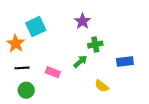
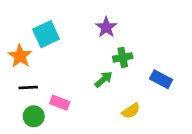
blue rectangle: (125, 62) -> (161, 79), turned 35
pink rectangle: (53, 72) -> (60, 103), moved
yellow semicircle: (102, 86) -> (131, 111), turned -72

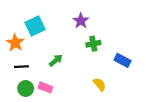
green arrow: (104, 79) -> (56, 60), moved
pink rectangle: (60, 103) -> (45, 87), moved
yellow semicircle: (131, 111) -> (100, 84), turned -96

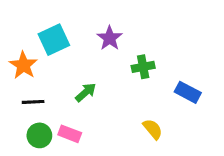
purple star: (81, 21) -> (110, 38), moved

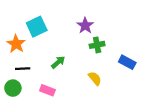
purple star: (110, 38) -> (85, 26), moved
yellow semicircle: (153, 129) -> (95, 78), moved
green circle: (39, 135) -> (13, 88), moved

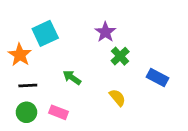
green cross: (97, 45) -> (120, 56), turned -32
green arrow: (58, 62) -> (72, 78), turned -104
green circle: (13, 88) -> (26, 112), moved

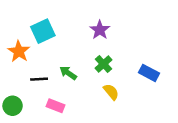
green cross: (120, 56) -> (104, 64), moved
black line: (28, 86) -> (39, 79), moved
green circle: (26, 112) -> (13, 106), moved

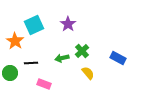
purple star: (100, 30) -> (68, 24), moved
green arrow: (68, 73) -> (62, 58), moved, turned -48
green circle: (13, 106) -> (10, 73), moved

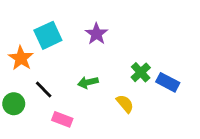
green cross: (82, 51) -> (141, 72), moved
black line: (31, 63) -> (44, 89), turned 48

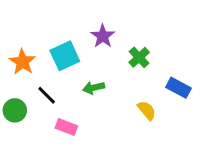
cyan square: (48, 35) -> (65, 56), moved
green cross: (141, 72) -> (139, 57), moved
yellow semicircle: (125, 104) -> (147, 110), moved

